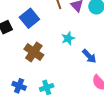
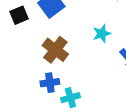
blue cross: (19, 86) -> (50, 83), moved, turned -32

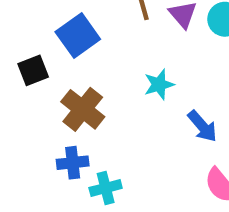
black square: (19, 15) -> (33, 70), moved

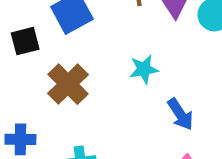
blue cross: (73, 163) -> (20, 139), moved

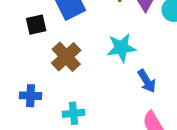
cyan star: (144, 69) -> (121, 48), size x1.4

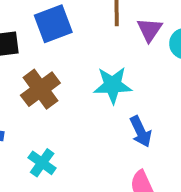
cyan cross: (74, 113) -> (42, 163), turned 35

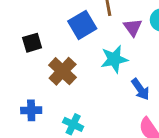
blue square: (53, 24) -> (82, 25), moved
purple triangle: (150, 30) -> (133, 27), moved

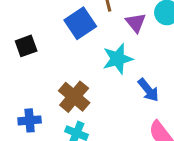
brown cross: (63, 71) -> (74, 97), moved

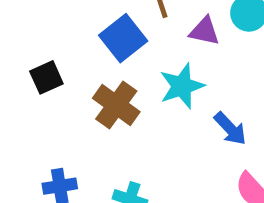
purple triangle: (136, 23) -> (204, 31), turned -35
brown cross: (74, 97) -> (116, 105), moved

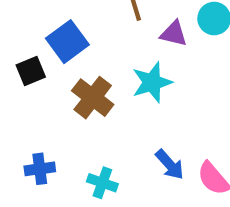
blue square: (123, 38) -> (67, 42), moved
blue arrow: (230, 129) -> (170, 165), moved

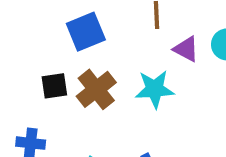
black square: (31, 71) -> (54, 86), moved

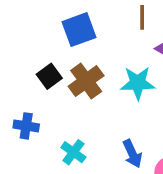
black square: (54, 86) -> (49, 76), turned -30

